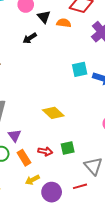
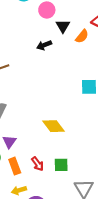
orange semicircle: (64, 23) -> (82, 36), turned 112
red arrow: (45, 151) -> (38, 164), turned 32

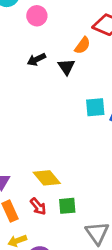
black triangle: (63, 26) -> (66, 67), moved
yellow diamond: (54, 126) -> (47, 178), moved

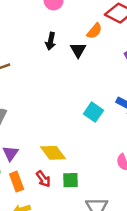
black arrow: (36, 59) -> (51, 41), turned -56
cyan square: (95, 107) -> (93, 112), moved, turned 36

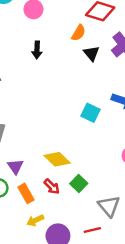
black triangle: (78, 50) -> (91, 53), moved
green square: (71, 180) -> (79, 183), turned -35

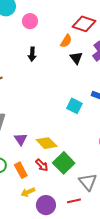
purple triangle: (15, 167) -> (21, 139), moved
green square: (79, 183) -> (64, 163), size x1.5

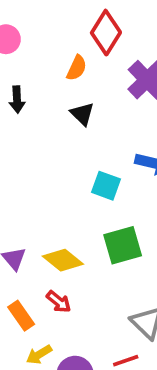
red diamond: (84, 24) -> (106, 33), turned -70
black triangle: (76, 58) -> (82, 114), moved
green square: (64, 163) -> (123, 245), moved, turned 35

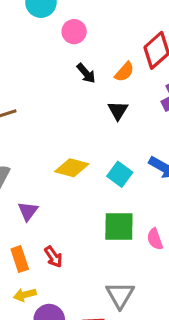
black arrow: (17, 100) -> (86, 73), moved, turned -55
yellow diamond: (63, 260) -> (72, 168), moved, turned -40

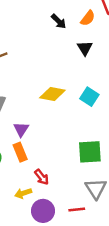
green square: (119, 227) -> (90, 152), moved
red arrow: (53, 257) -> (42, 177), moved
orange rectangle: (20, 259) -> (20, 152), moved

